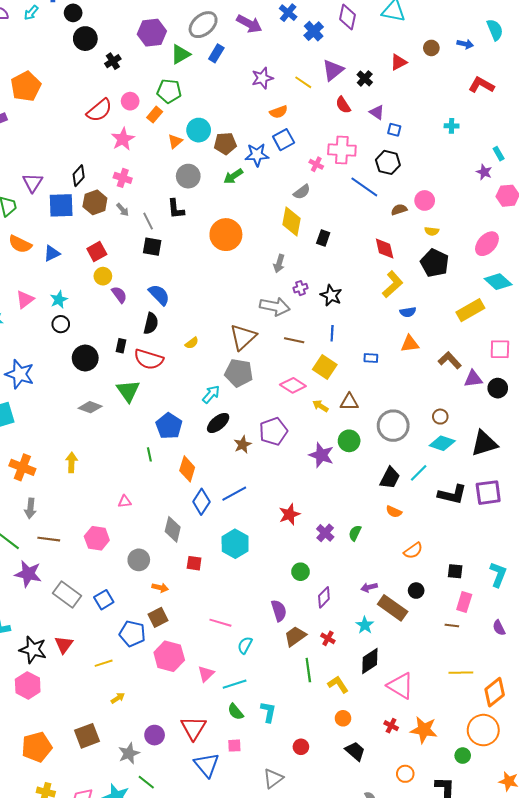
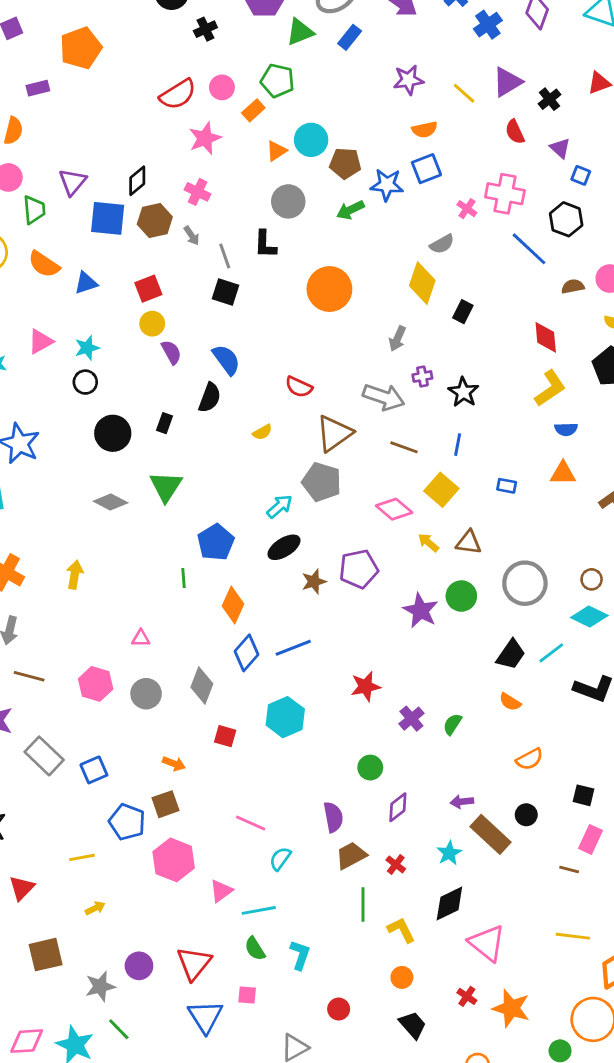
red semicircle: (149, 359) -> (299, 387), moved, size x0.7
gray circle: (139, 560) -> (146, 694), moved
red triangle: (64, 645) -> (22, 888), moved

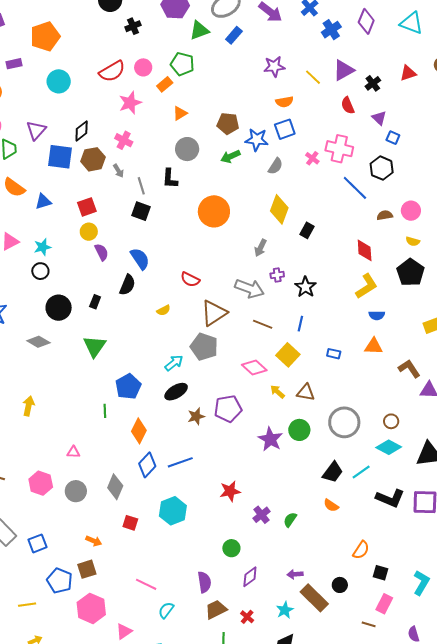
cyan circle: (311, 140) -> (59, 81), moved
gray semicircle: (442, 244) -> (275, 166), moved, turned -30
gray diamond: (111, 502) -> (38, 342), moved
orange semicircle: (530, 759) -> (361, 550), moved, turned -30

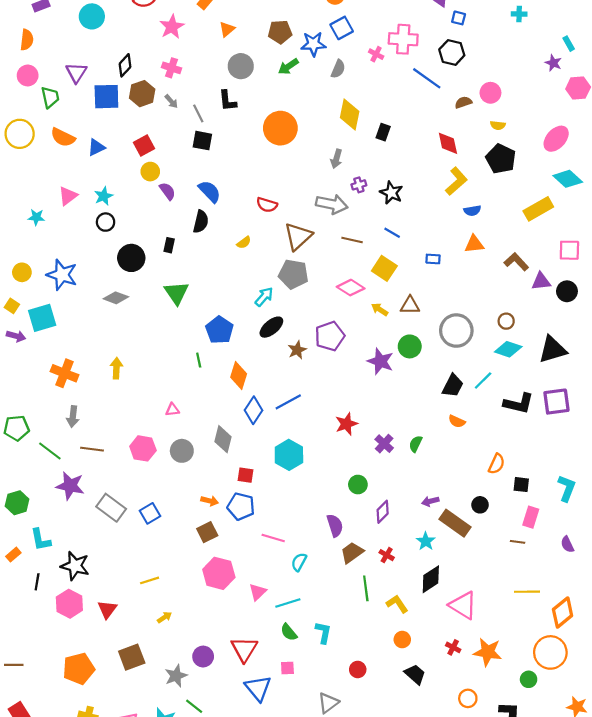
blue line: (300, 324) -> (392, 233), turned -63
blue pentagon: (60, 581) -> (241, 506), moved

